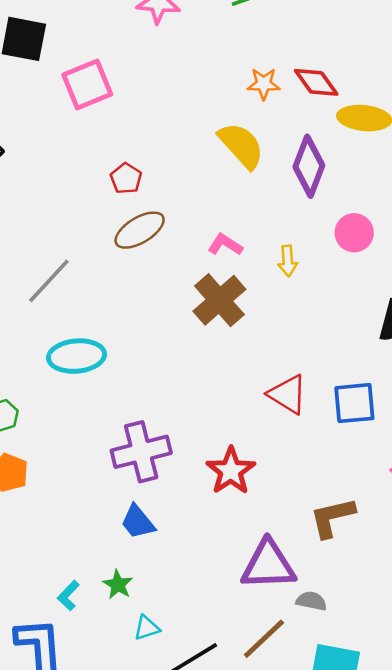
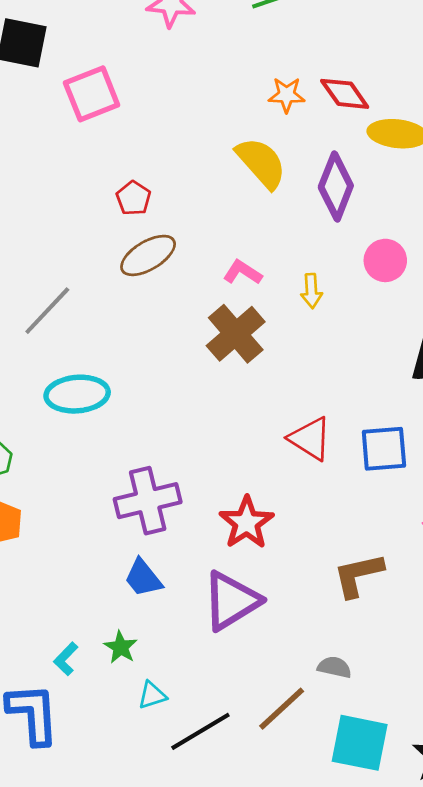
purple triangle: (268, 565) -> (231, 601), moved, turned -30

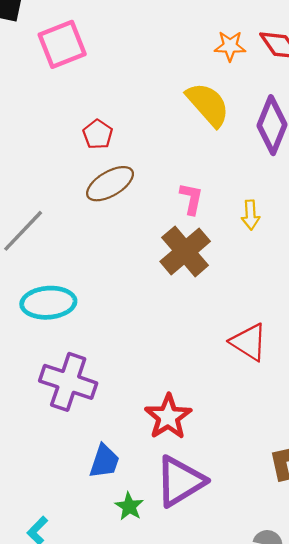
pink L-shape: (243, 272) -> (191, 199), turned 68
purple cross: (148, 501) -> (68, 382), moved, turned 32
red star: (247, 523) -> (168, 417), moved
blue trapezoid: (143, 578) -> (104, 461), turned -123
green star: (121, 647) -> (129, 506), moved

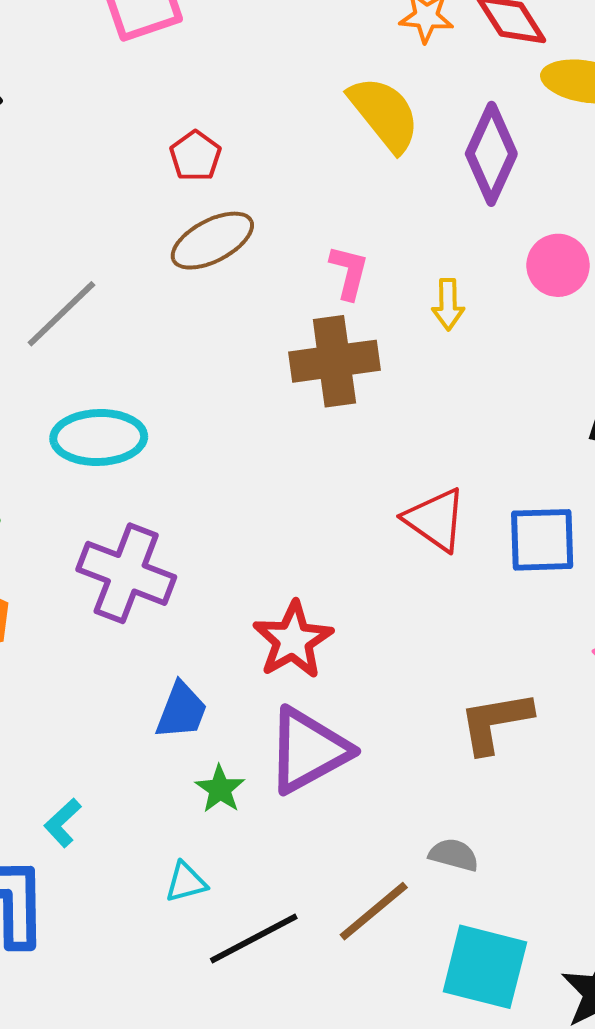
brown cross: (185, 251) -> (334, 361), turned 30

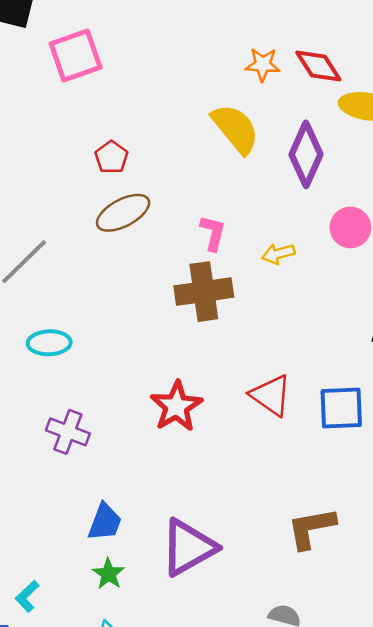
yellow arrow: (448, 304) -> (278, 254), turned 76
cyan ellipse: (99, 437) -> (49, 343), size x0.7
purple cross: (126, 573) -> (68, 432), size x0.7
red star: (293, 640) -> (176, 406), moved
green star: (220, 789) -> (109, 574), moved

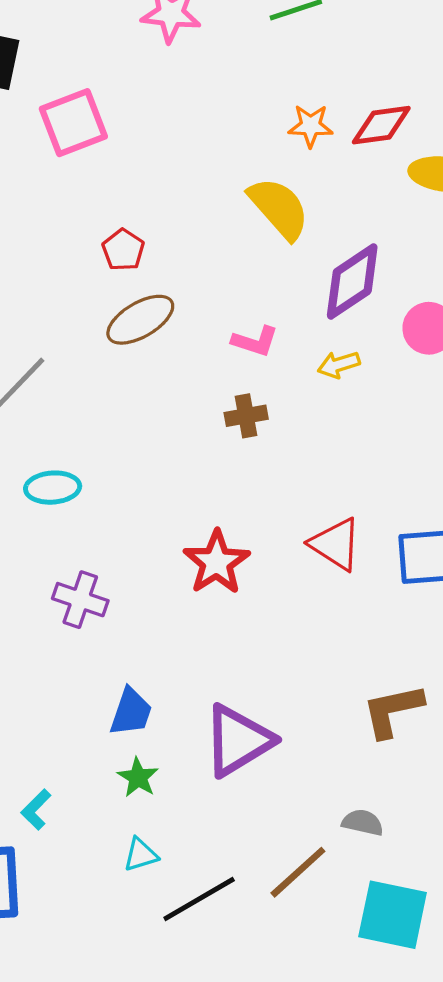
red diamond: (318, 66) -> (381, 125), turned -63
purple diamond: (306, 154) -> (352, 282), moved, turned 34
pink L-shape: (213, 233) -> (255, 341), turned 96
brown cross: (204, 292) -> (246, 416), size x0.6

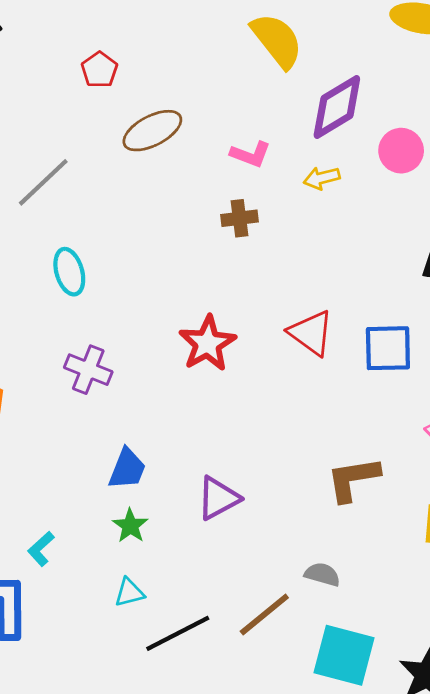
red pentagon: (123, 250) -> (99, 70), moved
cyan ellipse: (53, 488) -> (69, 272), turned 75
purple triangle: (238, 741) -> (218, 498), size x0.7

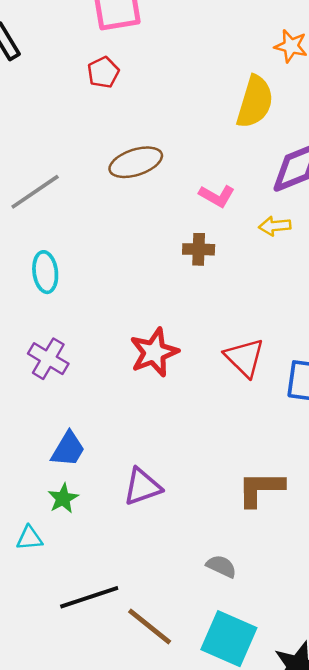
yellow semicircle: (277, 40) -> (255, 102), turned 46
red pentagon: (99, 70) -> (103, 72), moved
cyan triangle: (129, 592) -> (30, 538), moved
brown line: (264, 614) -> (150, 626), moved, turned 69

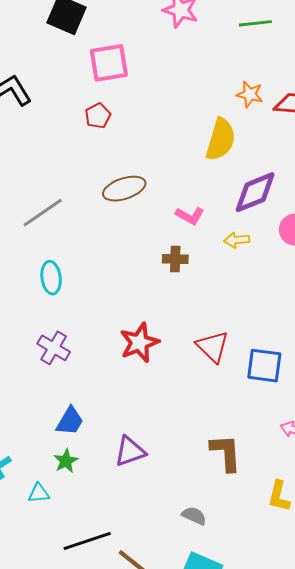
brown L-shape: (261, 489) -> (226, 453), turned 87

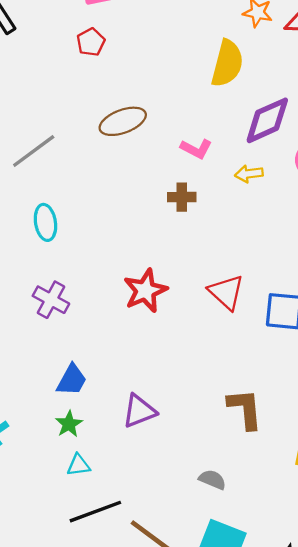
cyan triangle: (39, 493) -> (79, 465), moved

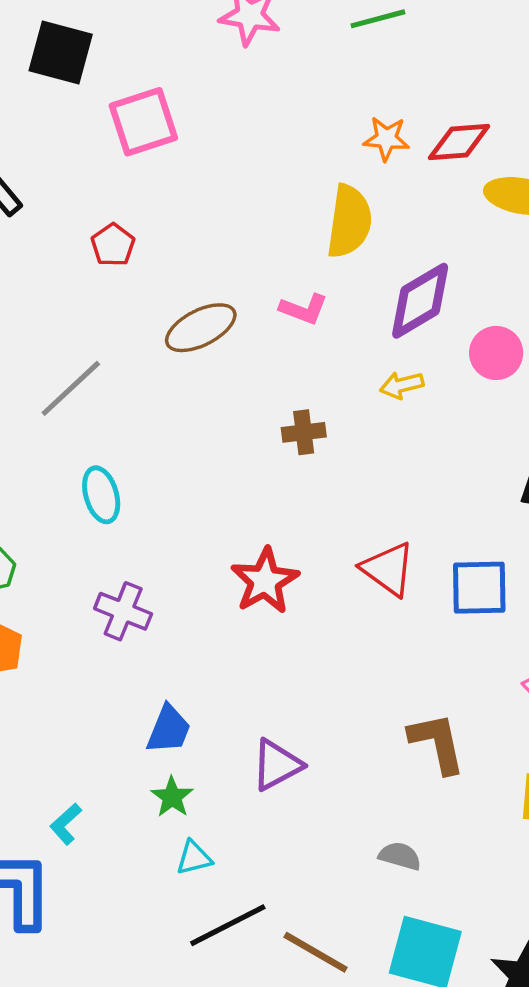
red pentagon: (91, 42) -> (113, 245), moved
pink L-shape: (196, 149) -> (304, 309), moved

